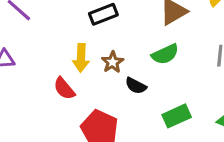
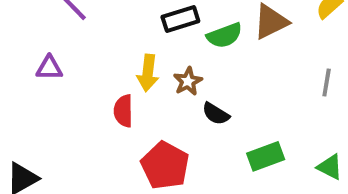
green semicircle: (165, 54) -> (224, 35), moved
red semicircle: (64, 88) -> (123, 111), turned 35

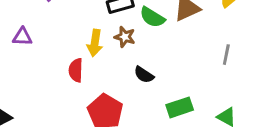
green semicircle: (224, 35) -> (152, 17), turned 50
brown star: (188, 81) -> (125, 37), moved, turned -30

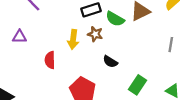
red semicircle: (76, 70) -> (50, 60), moved
green rectangle: (180, 107) -> (138, 85), turned -36

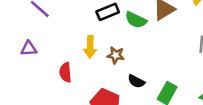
brown star: (95, 34) -> (116, 55), moved
black semicircle: (110, 62) -> (136, 81), moved

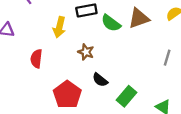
yellow arrow: (90, 47) -> (59, 27), moved

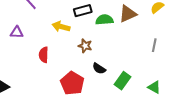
green semicircle: (111, 23) -> (104, 20), turned 144
yellow arrow: (59, 27) -> (61, 27), turned 96

